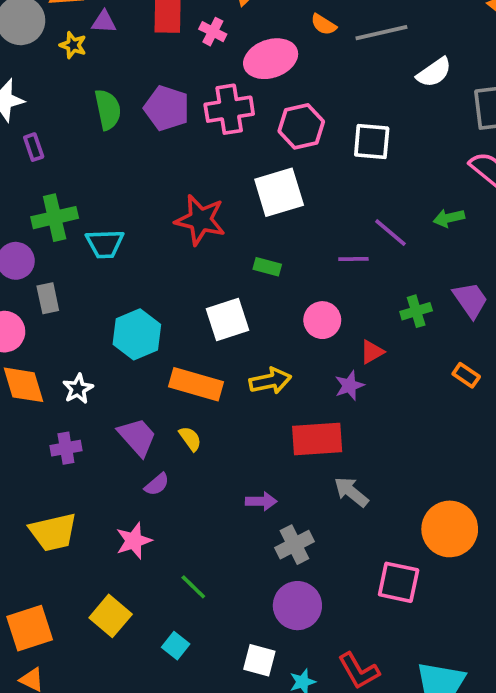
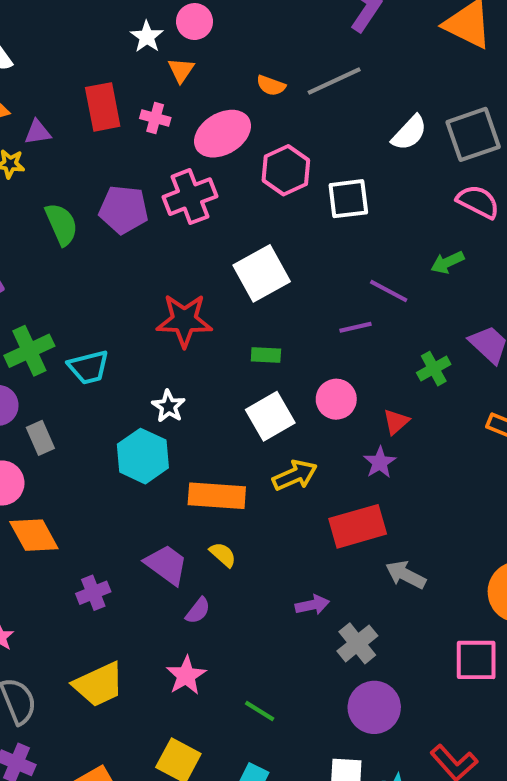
white semicircle: (434, 72) -> (409, 133), moved
pink hexagon: (301, 126) -> (286, 170), moved
white square: (228, 319) -> (270, 416), moved
white star: (78, 389) -> (169, 406), moved

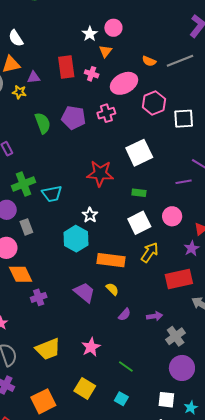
pink cross: (190, 197) -> (106, 113), size x0.7
yellow arrow: (295, 475) -> (150, 252), turned -35
purple cross: (93, 593) -> (39, 297), moved
purple semicircle: (198, 611) -> (124, 315), moved

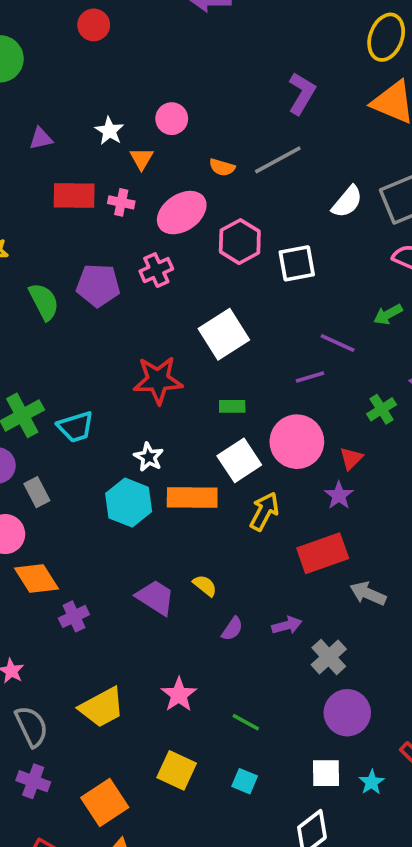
pink circle: (113, 28) -> (172, 119), moved
red rectangle: (66, 67) -> (74, 195), turned -75
purple triangle: (34, 77) -> (41, 138), moved
pink circle: (172, 216) -> (297, 442), size x1.5
orange rectangle: (111, 260) -> (192, 498), moved

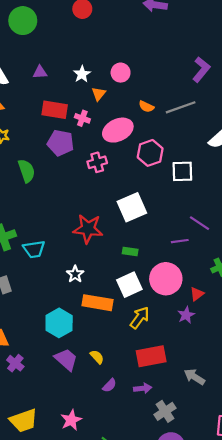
purple pentagon: (98, 285) -> (61, 143), moved
cyan hexagon: (129, 503) -> (59, 323), moved
red rectangle: (323, 553) -> (151, 356), moved
purple cross: (74, 616) -> (15, 363), turned -35

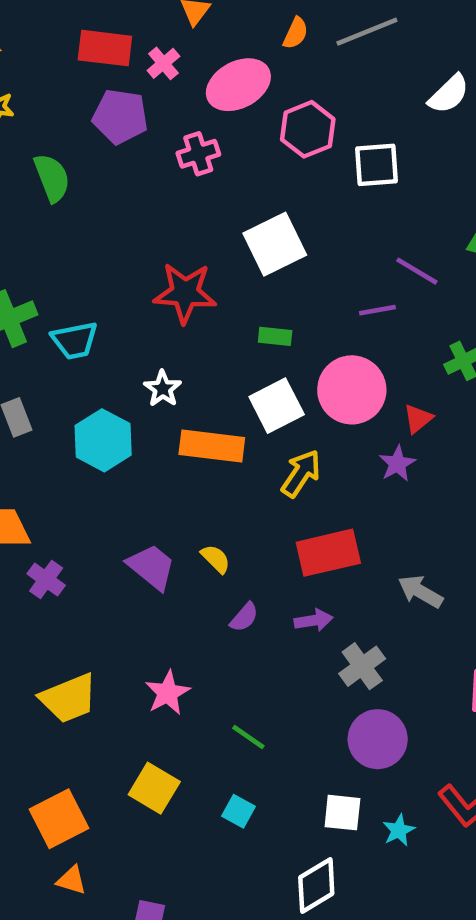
orange semicircle: (146, 107) -> (296, 33), turned -88
pink cross: (82, 118) -> (163, 63), turned 32
cyan hexagon: (59, 323) -> (103, 440), moved

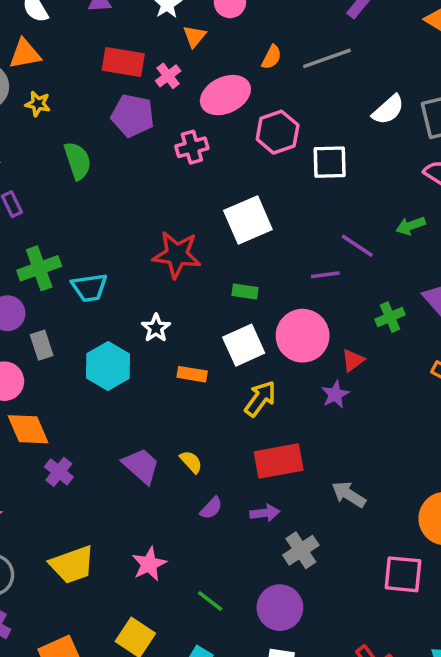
orange rectangle: (212, 446) -> (192, 374), size x0.6
purple circle: (378, 739) -> (280, 608), moved

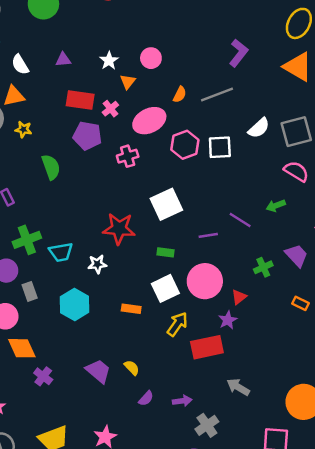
white square: (330, 162) -> (220, 147), moved
purple line: (325, 275) -> (208, 235), moved
white star: (156, 328) -> (97, 264), moved, turned 30
red rectangle: (279, 461) -> (207, 347), moved

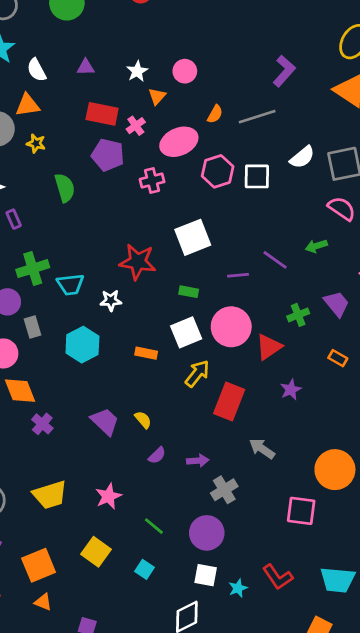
red triangle: (239, 297) -> (269, 347), size x1.5
purple star: (228, 320) -> (291, 390), moved
red rectangle: (207, 347) -> (229, 402), turned -60

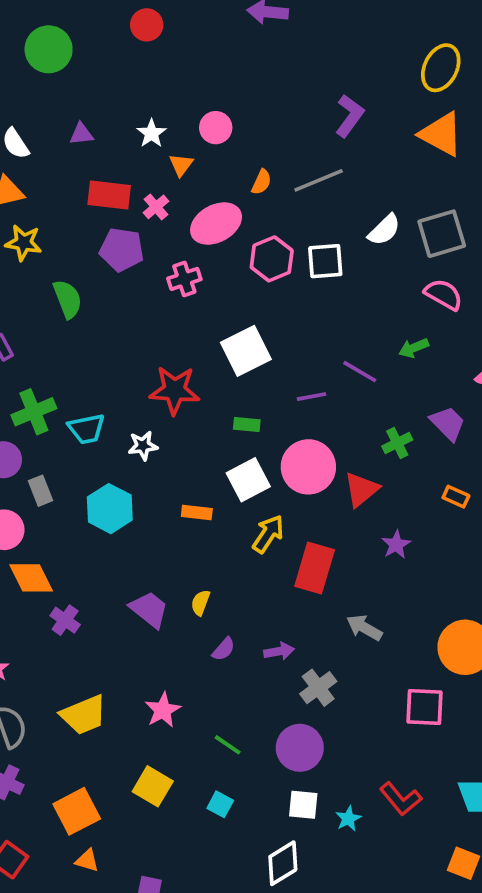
yellow star: (36, 143) -> (24, 243), size x1.4
yellow semicircle: (143, 420) -> (200, 603), turned -114

